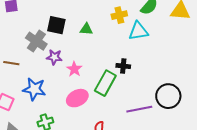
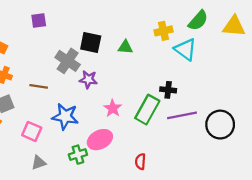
cyan triangle: (138, 31) -> (185, 49), turned 45
pink star: (74, 69) -> (113, 108), moved
pink ellipse: (77, 98) -> (100, 140), moved
purple line: (139, 109) -> (182, 115), moved

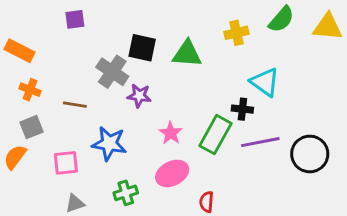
green triangle: (125, 47) -> (187, 54), size x1.5
cyan triangle: (185, 49) -> (265, 82), moved
pink square: (32, 131) -> (66, 163), turned -30
pink ellipse: (100, 140) -> (172, 173), moved

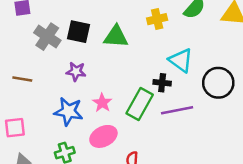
gray cross: (112, 72) -> (47, 37), moved
blue star: (109, 144) -> (69, 111), moved
black circle: (310, 154) -> (218, 83), moved

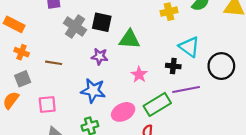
green triangle: (116, 37) -> (129, 39), moved
pink star: (102, 103) -> (139, 75), moved
green rectangle: (140, 104) -> (157, 104), moved, turned 30

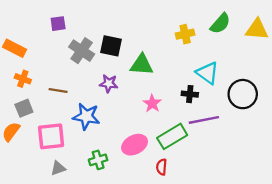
blue star: (93, 91) -> (86, 116), moved
pink square: (47, 104) -> (51, 136), size x1.4

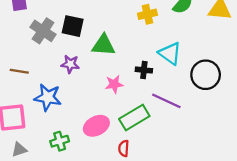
black cross: (190, 94) -> (144, 70), moved
pink star: (152, 103) -> (114, 84), turned 30
purple line: (204, 120) -> (166, 101), turned 36

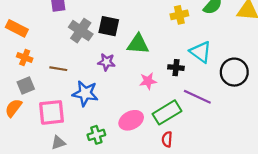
red semicircle: (124, 148) -> (167, 139), moved

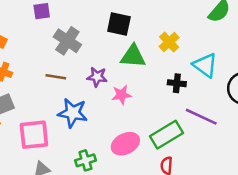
yellow cross: (179, 15) -> (169, 42), moved, turned -30
black square: (109, 26) -> (119, 24), moved
brown line: (58, 69) -> (56, 77), moved
pink star: (148, 81) -> (121, 95), moved

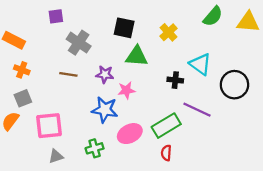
yellow cross: (169, 42) -> (168, 32), moved
blue star: (73, 113) -> (105, 110), moved

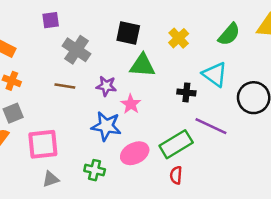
green semicircle: (213, 16) -> (229, 34), moved
pink star: (126, 90) -> (131, 104), turned -30
green cross: (95, 148) -> (95, 170), turned 30

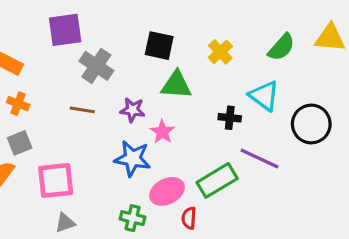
purple square: (51, 20) -> (65, 30), size x1.6
green cross: (95, 170) -> (132, 218), moved
red semicircle: (176, 175) -> (189, 218), moved

